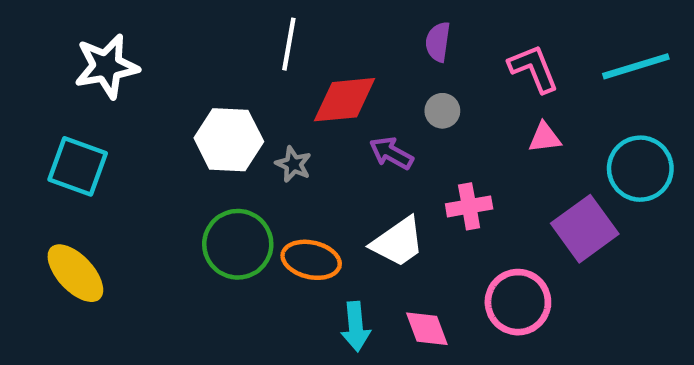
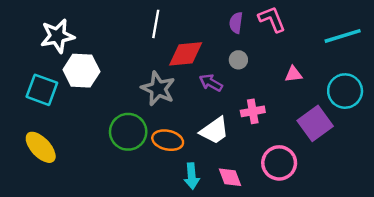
pink L-shape: (534, 69) -> (272, 19), moved
white hexagon: (229, 140) -> (81, 71), moved
gray star: (293, 164) -> (158, 89), size x1.8

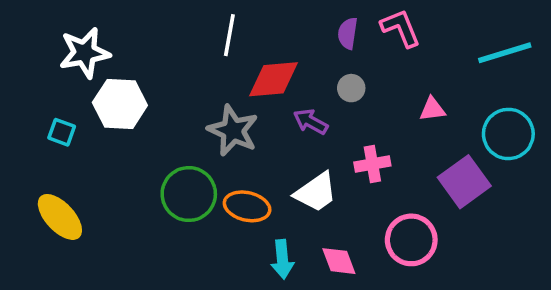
cyan square: (42, 90) -> (62, 132), size x0.6

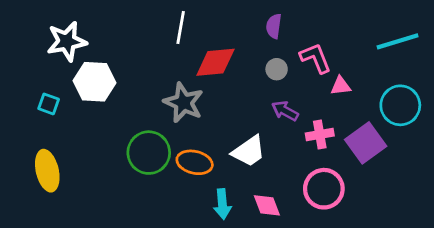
pink L-shape: (401, 28) -> (316, 58), moved
purple arrow: (311, 122) -> (285, 111), moved
pink cross: (372, 164) -> (320, 135), moved
yellow ellipse: (60, 217) -> (47, 171), turned 30

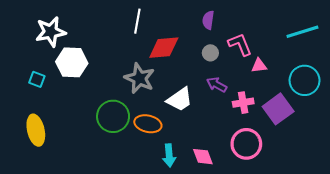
white trapezoid: (249, 151) -> (180, 99), moved

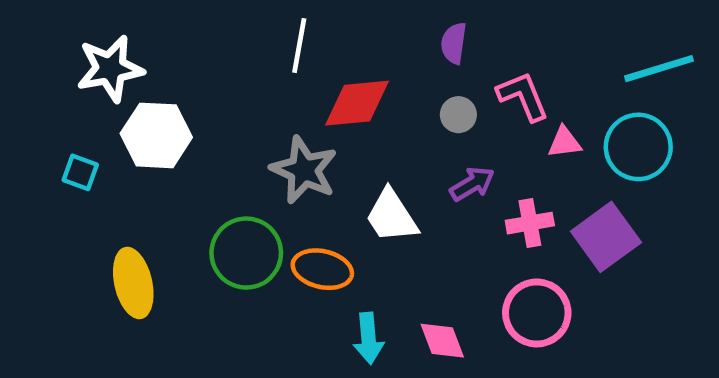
cyan circle: (305, 80) -> (638, 147), moved
purple arrow: (217, 85) -> (472, 184), turned 120
white trapezoid: (180, 99) -> (392, 216), turned 92
yellow ellipse: (36, 130) -> (133, 283), moved

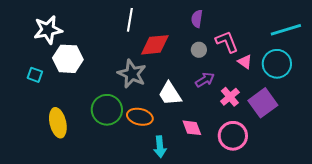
pink triangle: (564, 142) -> (245, 62), turned 42
pink cross: (530, 223) -> (230, 97), turned -30
pink diamond: (442, 341) -> (192, 128), moved

